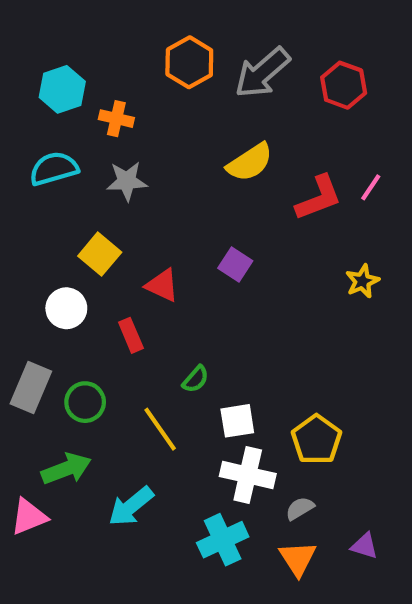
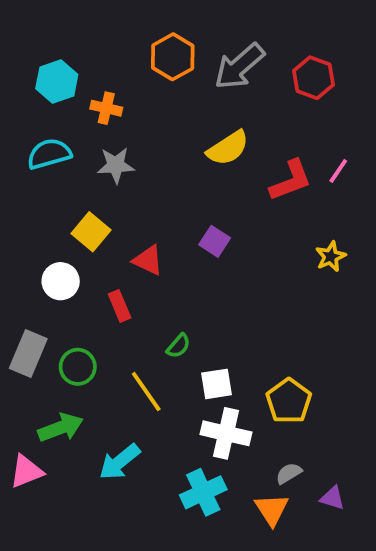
gray semicircle: (300, 508) -> (289, 473), moved

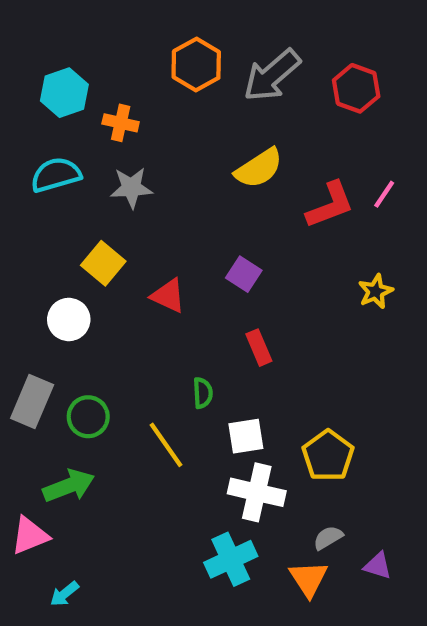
red rectangle: (120, 306) -> (259, 348), moved
green semicircle: (178, 346) -> (203, 393), turned -44
cyan arrow: (120, 462) -> (64, 594), moved, size x0.6

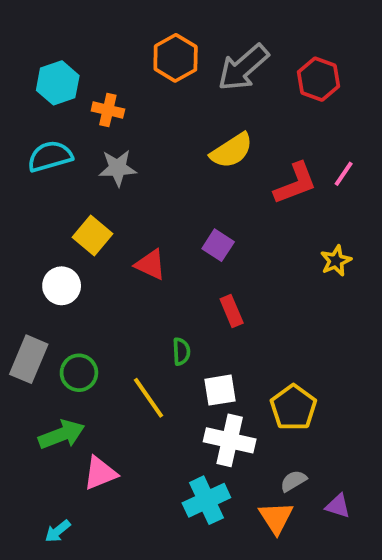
pink triangle: (30, 536) -> (100, 473), moved

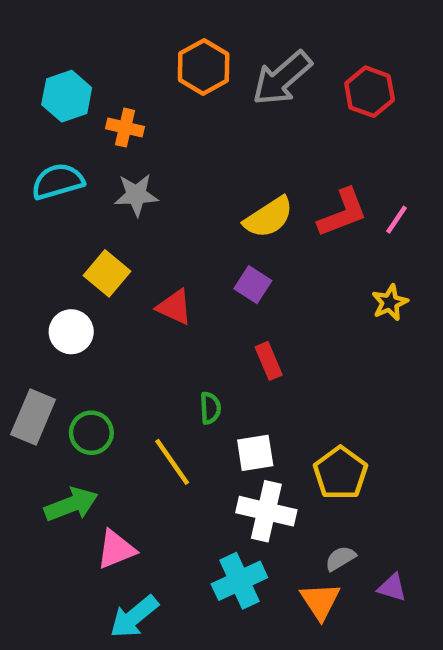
yellow semicircle: (232, 151) -> (269, 217), moved
pink line: (344, 174) -> (397, 220), moved
cyan arrow: (58, 531) -> (134, 617), moved, size x1.6

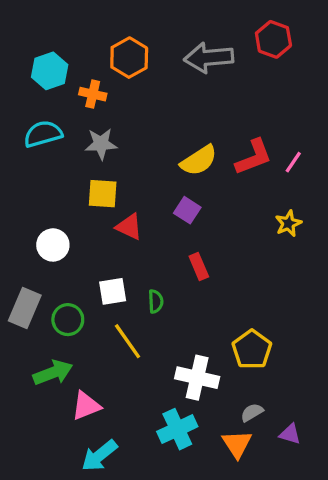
orange hexagon: (204, 67) -> (129, 58), moved
gray arrow: (282, 78) -> (209, 58), turned 36
red hexagon: (370, 92) -> (273, 39), moved
yellow square: (107, 273) -> (103, 194), moved, turned -36
white square: (255, 453) -> (113, 291), moved

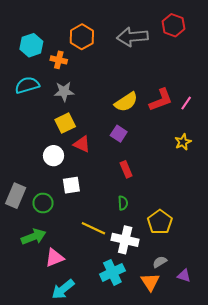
yellow square: (103, 194) -> (65, 123), turned -30
white circle: (53, 245) -> (53, 156), moved
green semicircle: (156, 301) -> (123, 203), moved
yellow line: (128, 341) -> (93, 228), moved, turned -30

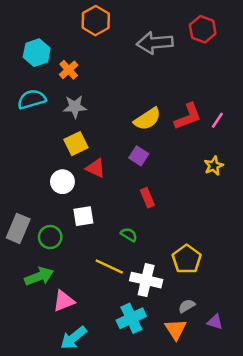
orange hexagon: (82, 37) -> (96, 21), moved
orange cross: (59, 60) -> (69, 70), turned 35
green semicircle: (123, 203) -> (129, 235), moved, turned -56

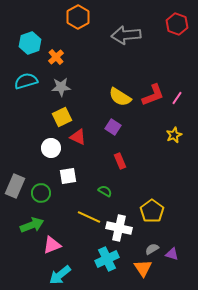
red hexagon: (203, 29) -> (177, 24), moved
yellow semicircle: (147, 119) -> (120, 97), turned 65
purple triangle: (215, 322) -> (172, 254), moved

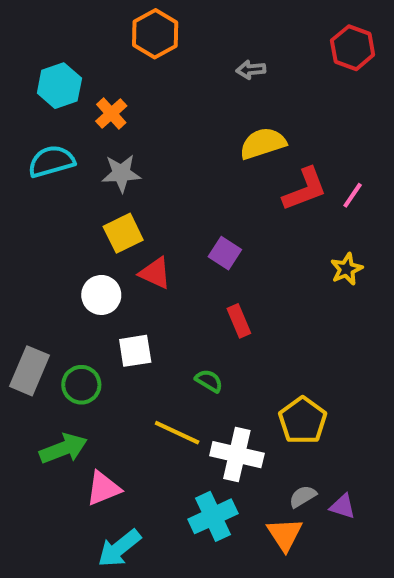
gray arrow: (126, 35) -> (251, 70), size x0.5
yellow semicircle: (120, 97) -> (263, 143), moved, turned 130

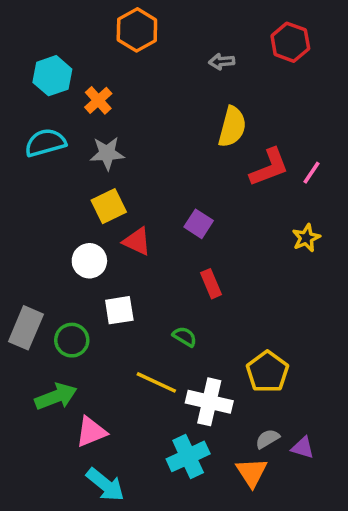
red hexagon: (353, 48) -> (290, 42), moved
yellow semicircle: (263, 143) -> (232, 127), turned 123
cyan arrow: (119, 548) -> (105, 485), turned -102

